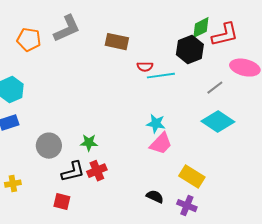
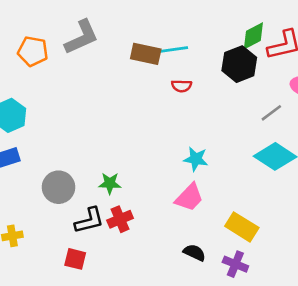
cyan line: (161, 76) -> (170, 50), moved
pink trapezoid: (161, 144) -> (189, 197), moved

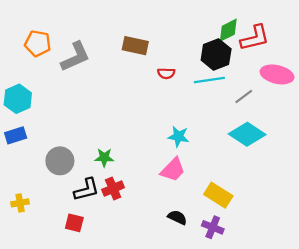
gray L-shape: (82, 37) -> (75, 57), moved
cyan line: (170, 50) -> (209, 80), moved

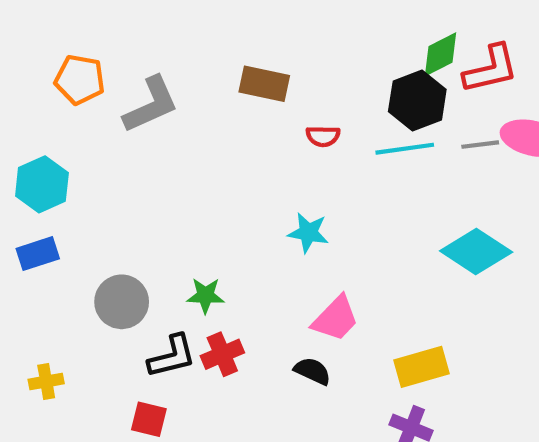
gray line: (244, 97) -> (480, 145), moved, turned 30
cyan star: (178, 136) -> (308, 233), moved
yellow rectangle: (218, 195) -> (422, 367), turned -48
black semicircle: (177, 217) -> (312, 371), moved

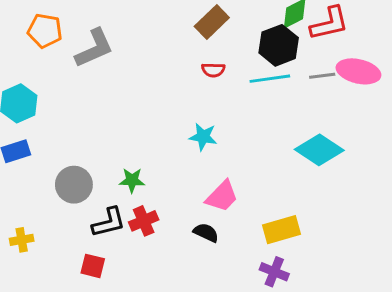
brown rectangle: (264, 84) -> (212, 22), moved, turned -56

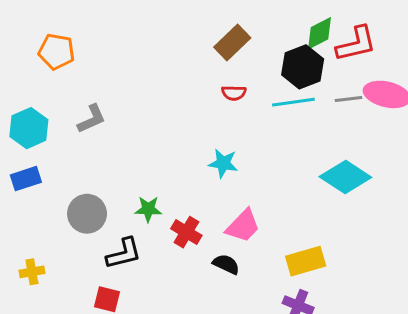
gray L-shape: (94, 48) -> (92, 119), moved, size x0.7
red cross: (144, 221) -> (186, 232), moved, turned -36

